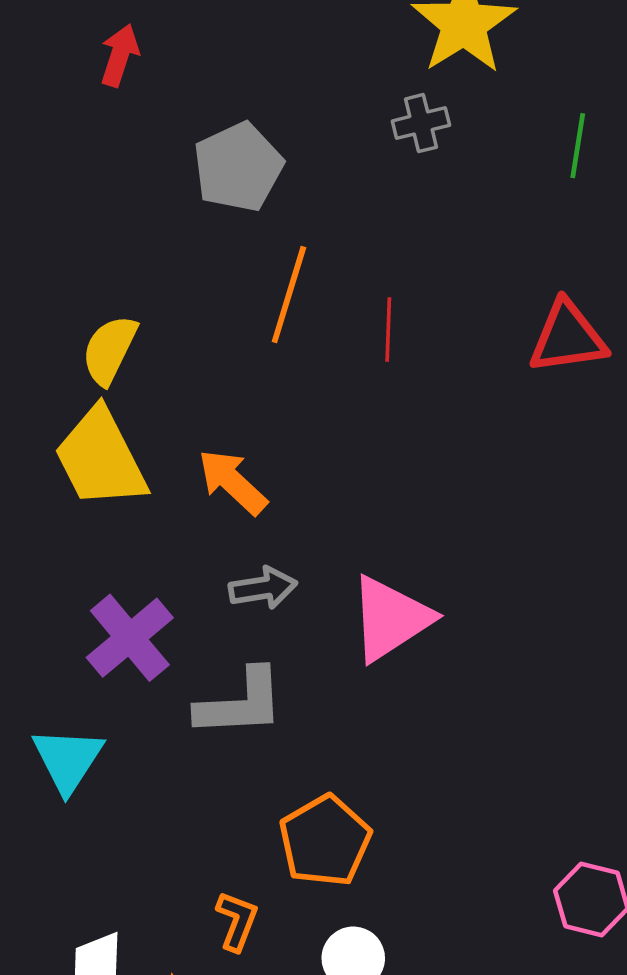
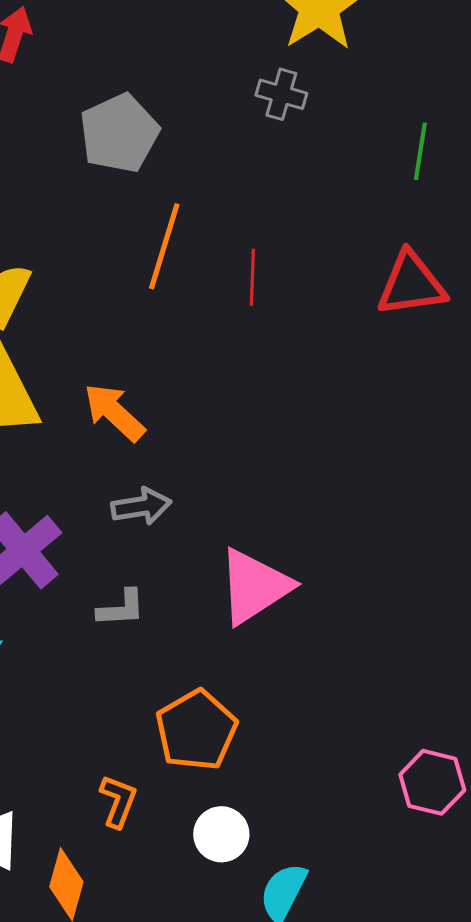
gray cross: (421, 123) -> (281, 94), turned 30
green line: (578, 146) -> (420, 151), moved
pink triangle: (390, 618) -> (254, 586), moved
gray L-shape: (240, 703) -> (121, 608), size x0.6

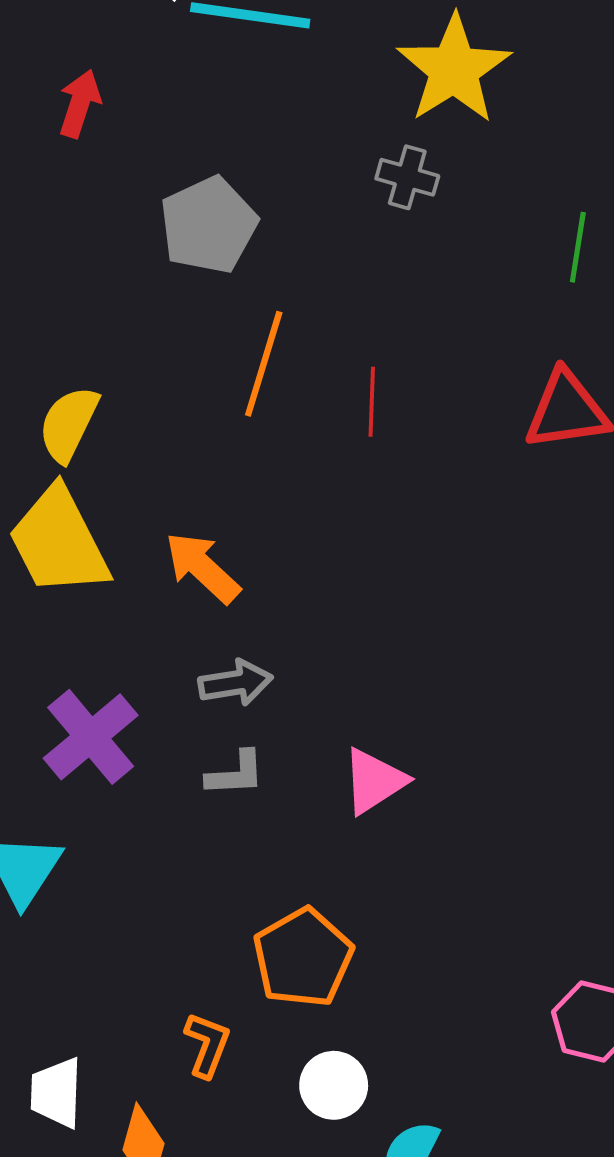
pink triangle: (254, 586) -> (374, 781), size x0.7
gray L-shape: (121, 608) -> (235, 774), moved

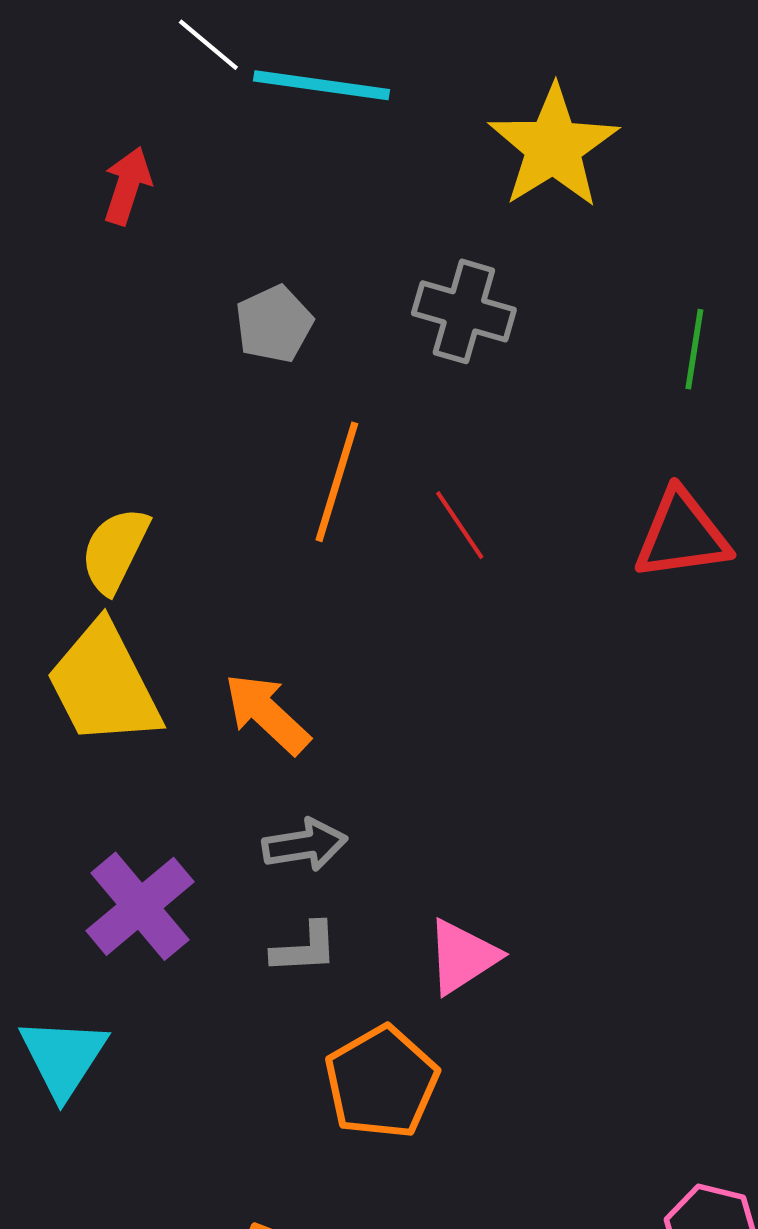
gray cross: (407, 177) -> (464, 311), moved, size x1.4
gray pentagon: (208, 225) -> (274, 324), size x0.7
red line: (372, 402) -> (460, 525), turned -36
orange pentagon: (303, 958) -> (382, 1082), moved

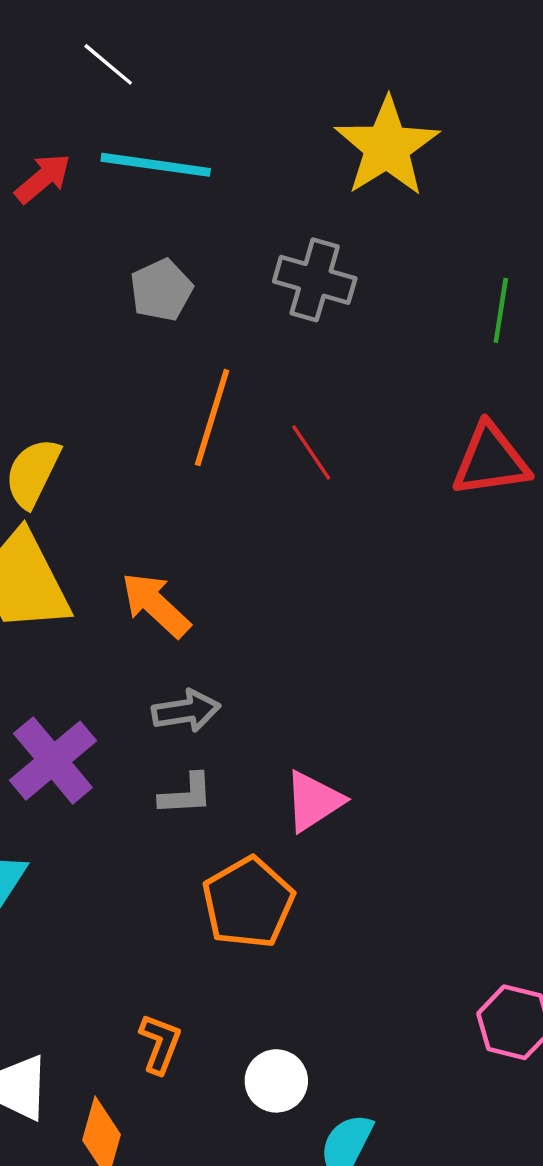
cyan line: (322, 85) -> (156, 165), moved
red arrow: (127, 186) -> (43, 178), turned 32

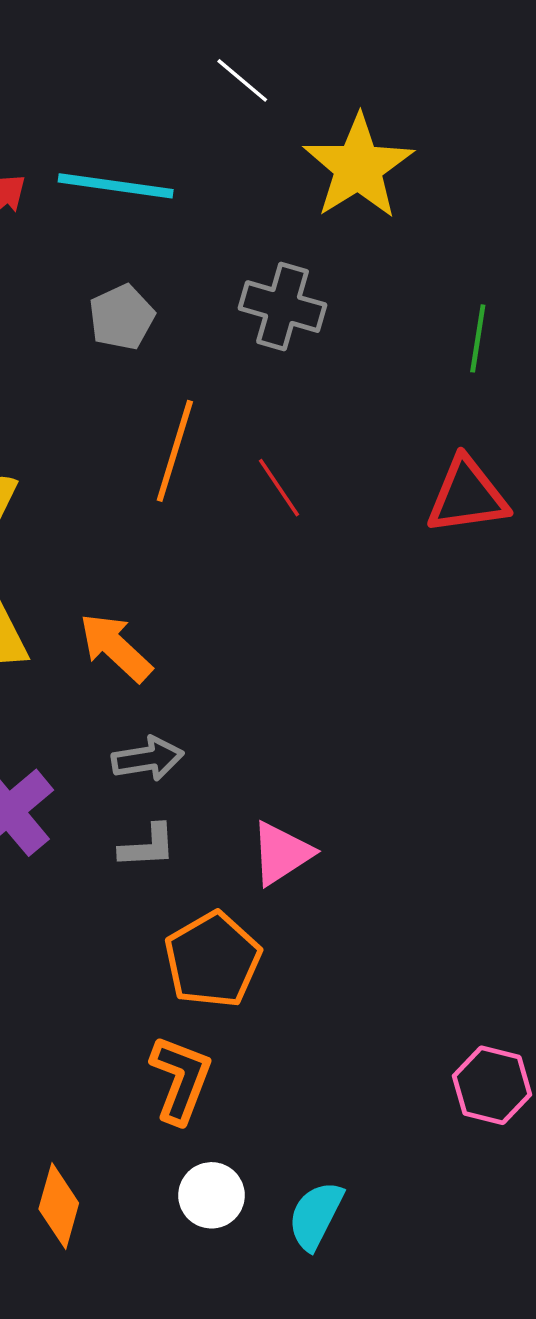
white line: (108, 64) -> (242, 80), moved
orange L-shape: (160, 1044) -> (181, 1079), moved, size x1.4
white circle: (276, 1081) -> (211, 1195), moved

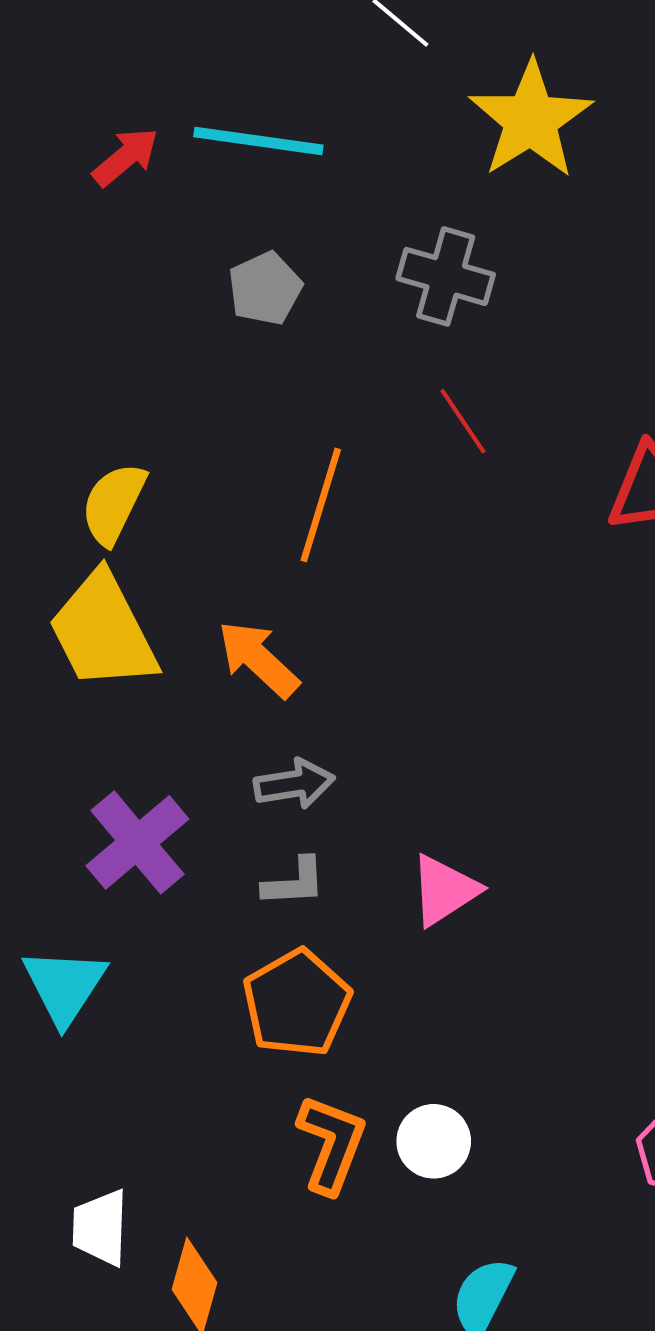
orange line: (175, 451) -> (321, 505), moved
red line: (279, 488) -> (463, 421), moved
orange pentagon: (213, 960) -> (297, 1003), moved
white circle: (211, 1195) -> (434, 1141), moved

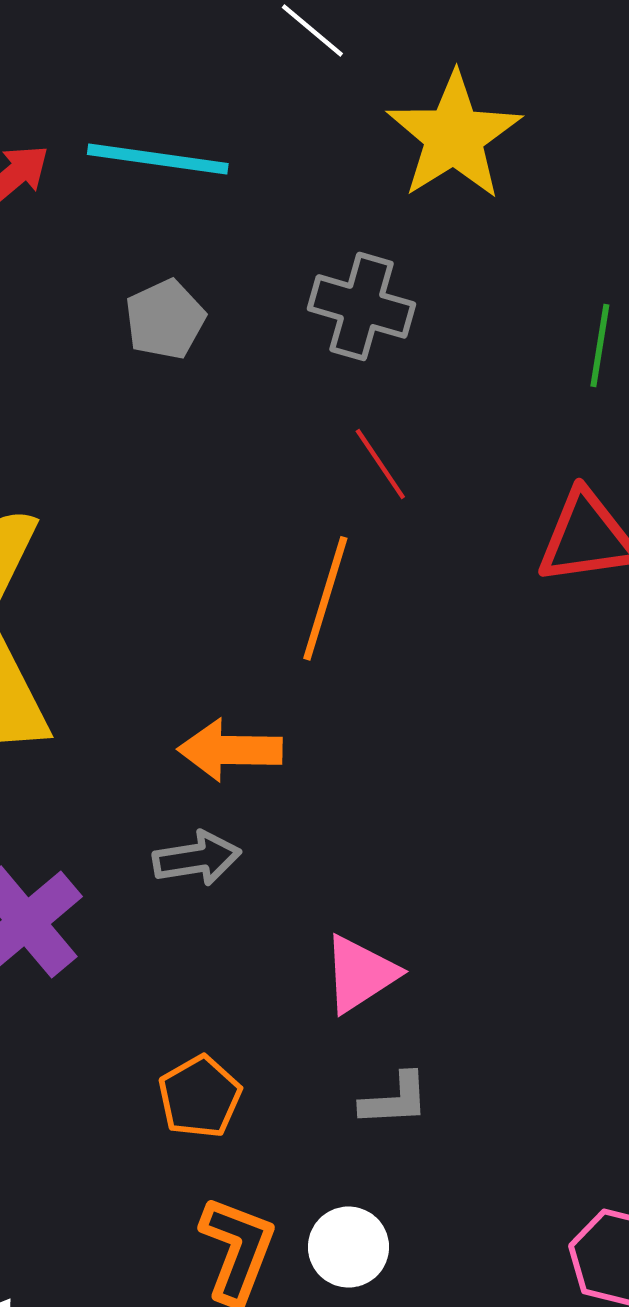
orange line: (321, 505) -> (325, 598), moved
orange arrow: (258, 659) -> (230, 750), moved, turned -42
gray L-shape: (294, 882) -> (395, 1100), moved
orange pentagon: (297, 1003) -> (200, 1097), size x0.7

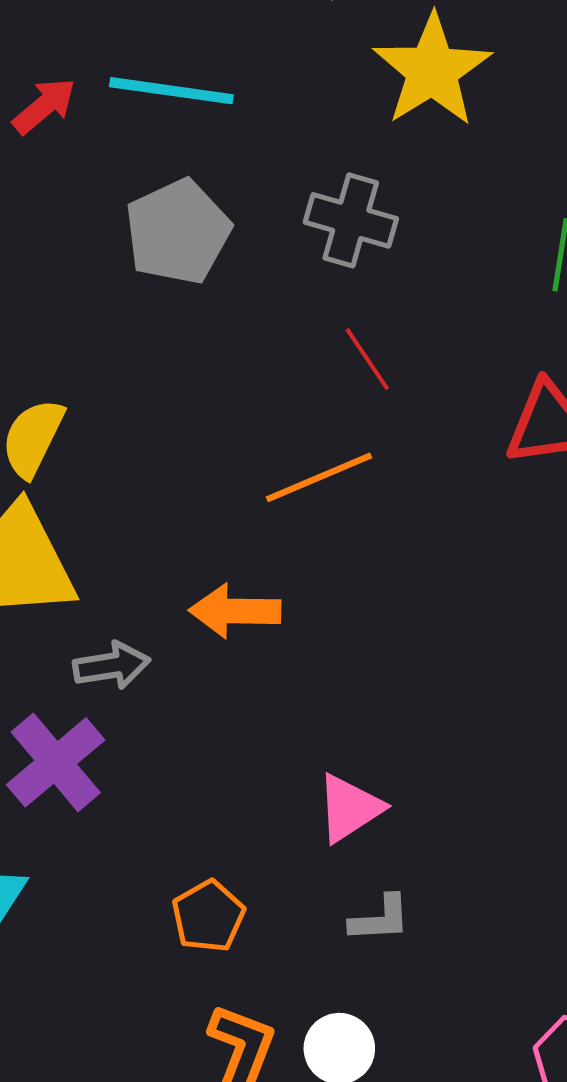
gray pentagon: (165, 319) -> (178, 232), size x1.5
orange line: (325, 598) -> (319, 477), turned 50
gray arrow: (197, 858) -> (112, 666), moved

